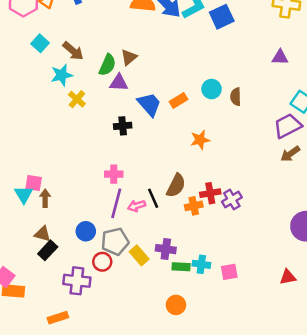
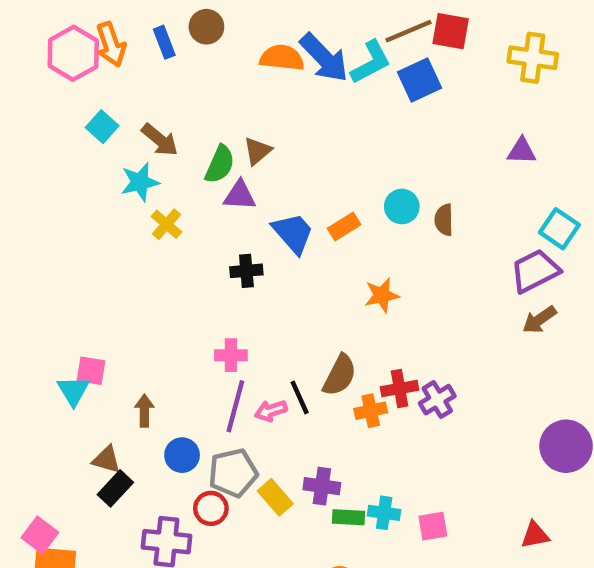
brown arrow: (45, 198) -> (144, 411), moved

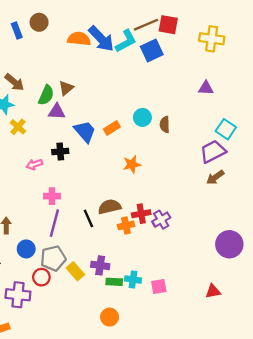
brown semicircle: (340, 375) -> (110, 207), turned -130
pink arrow: (271, 411) -> (34, 164), moved

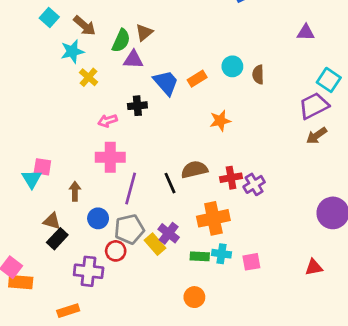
pink cross: (52, 196) -> (110, 157), moved, size x1.5
orange cross: (126, 225) -> (213, 218), moved, size x1.6
purple cross: (100, 265) -> (169, 233), moved, turned 30

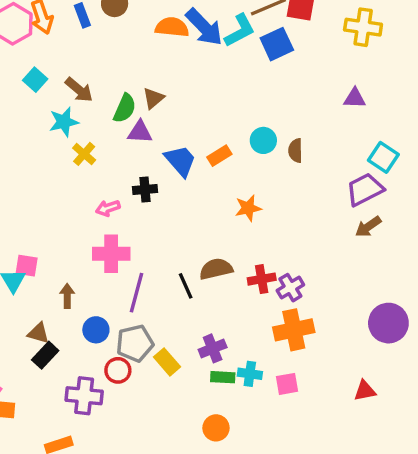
orange cross: (213, 218) -> (294, 330), moved
purple cross: (169, 233) -> (213, 348), moved, turned 30

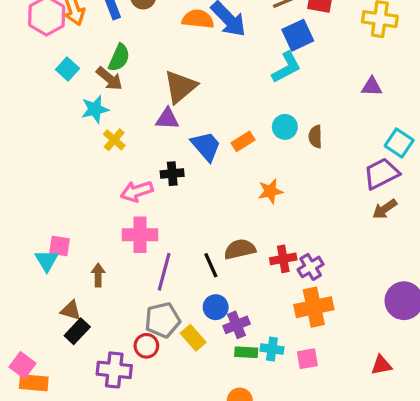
cyan L-shape: (240, 31) -> (286, 67), moved
brown triangle: (153, 98) -> (180, 87), size x1.6
green semicircle: (125, 108) -> (119, 58), moved
pink arrow: (108, 208) -> (137, 191), size x1.4
blue circle: (96, 330) -> (216, 307), moved

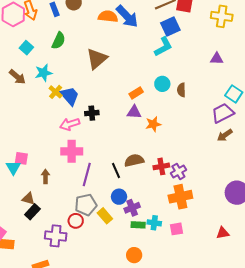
brown arrow: (109, 79) -> (17, 77), moved
purple triangle: (167, 119) -> (134, 112), moved
blue trapezoid: (206, 146) -> (70, 96), moved

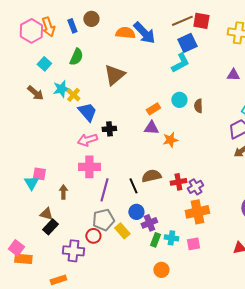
yellow cross: (56, 92) -> (73, 95), moved
green rectangle: (138, 225) -> (155, 240), turned -72
orange circle: (134, 255) -> (161, 270), moved

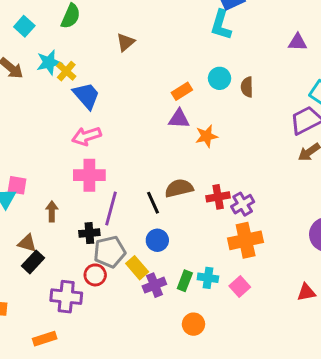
cyan L-shape: (180, 63) -> (221, 25), turned 135
brown triangle: (114, 75) -> (126, 42), size x0.6
black cross: (109, 129) -> (89, 233), moved
purple cross: (149, 223) -> (154, 285), moved
pink square: (193, 244) -> (240, 287), turned -32

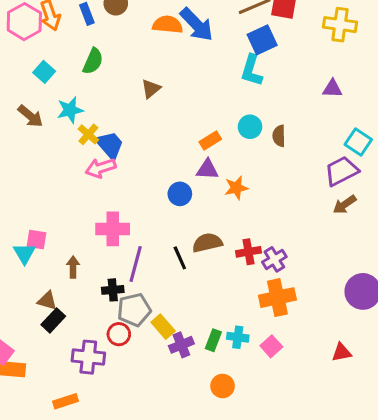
yellow cross: (66, 71) -> (88, 134), moved
pink arrow: (86, 136) -> (101, 168), moved
blue circle: (157, 240) -> (180, 194), moved

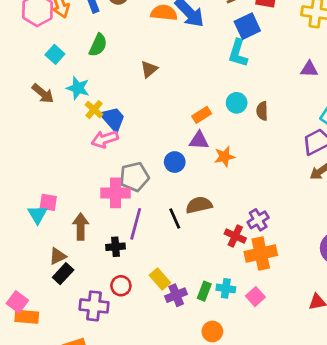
cyan star: (70, 110) -> (78, 88), turned 30
red cross: (248, 252) -> (235, 236), moved, turned 35
brown arrow: (73, 267) -> (81, 227), size x1.4
brown triangle: (47, 301) -> (58, 256), turned -42
gray pentagon: (134, 310) -> (134, 177), moved

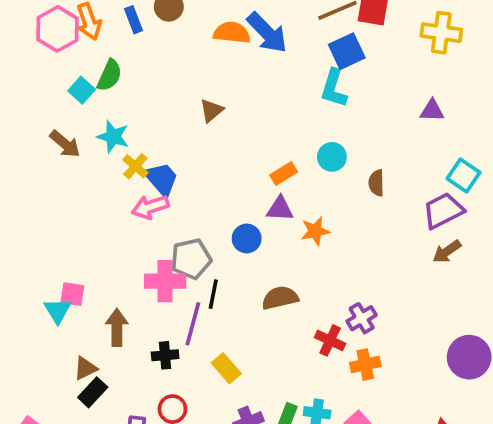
green semicircle: (98, 45) -> (109, 75), moved
brown semicircle: (262, 111) -> (376, 183), moved
black line: (175, 219) -> (213, 294), moved, turned 35
orange cross: (261, 253) -> (365, 365), size x0.7
yellow rectangle: (160, 279) -> (226, 368), moved

